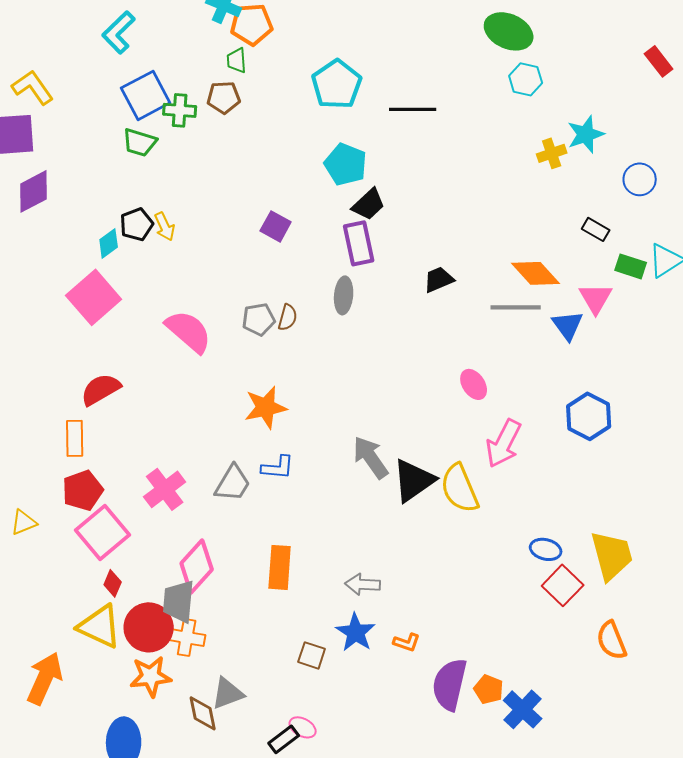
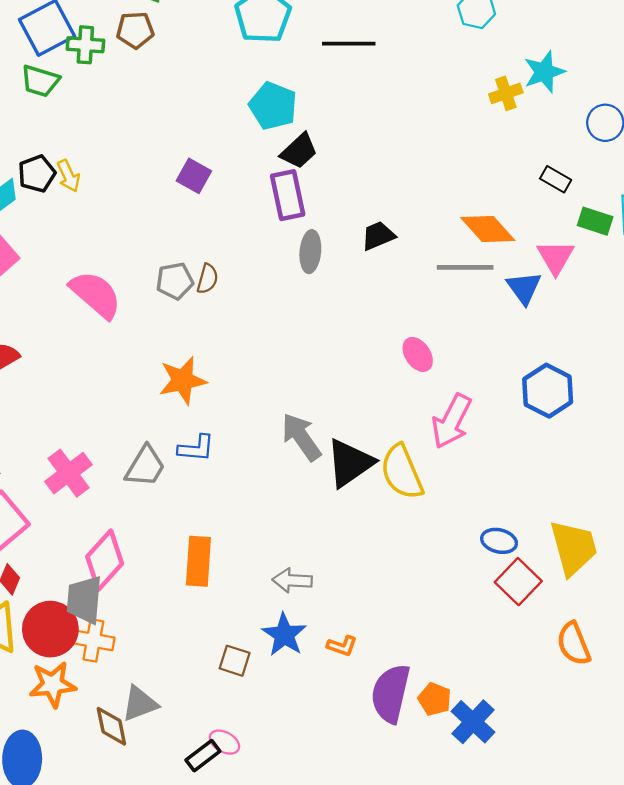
gray ellipse: (344, 295) -> (310, 252), moved

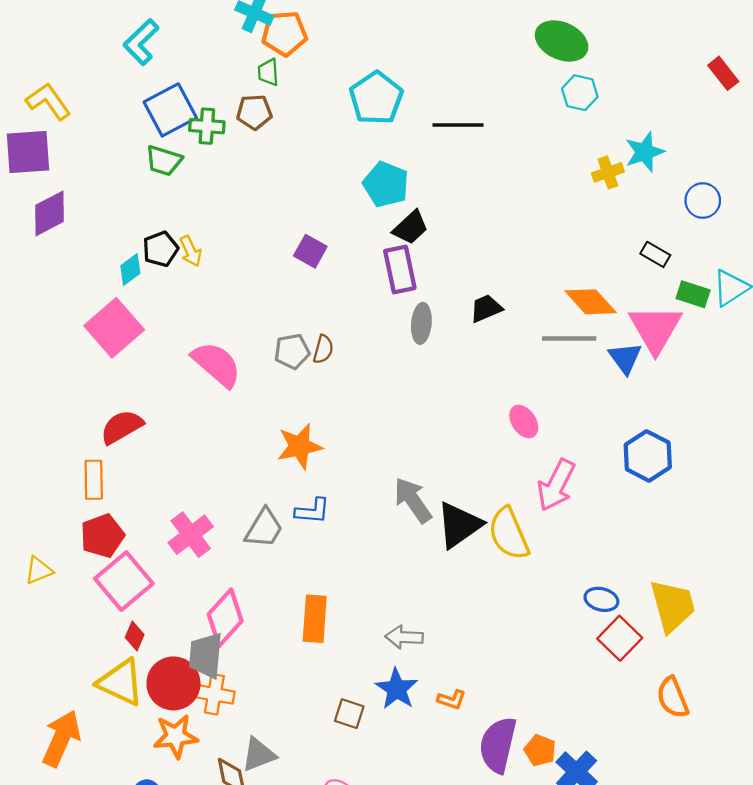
pink triangle: (556, 257) -> (655, 329), size x1.5

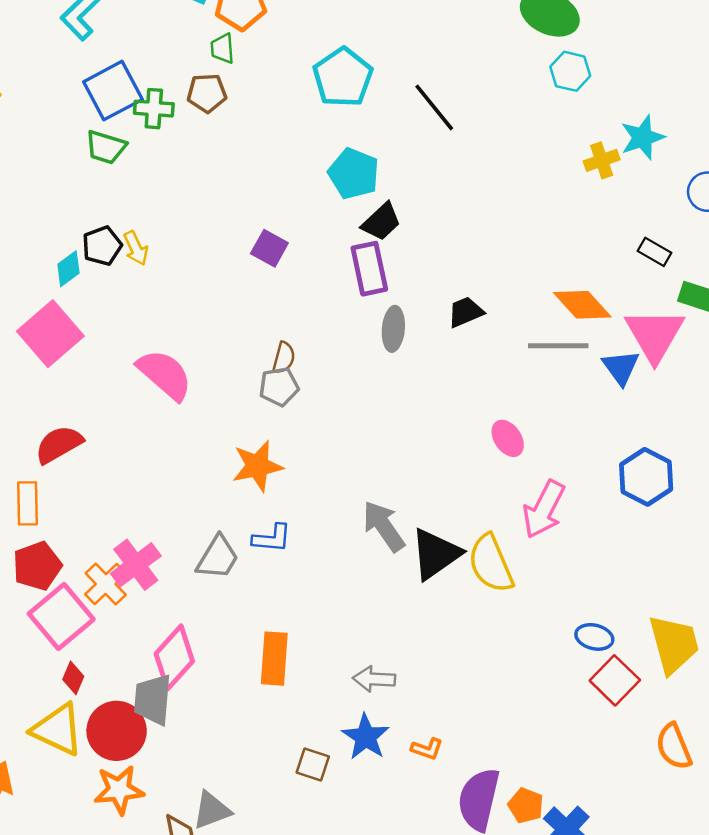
black line: (458, 125) -> (434, 107), turned 51
gray pentagon: (292, 351) -> (279, 387), moved
orange cross: (214, 694) -> (106, 584), moved, turned 36

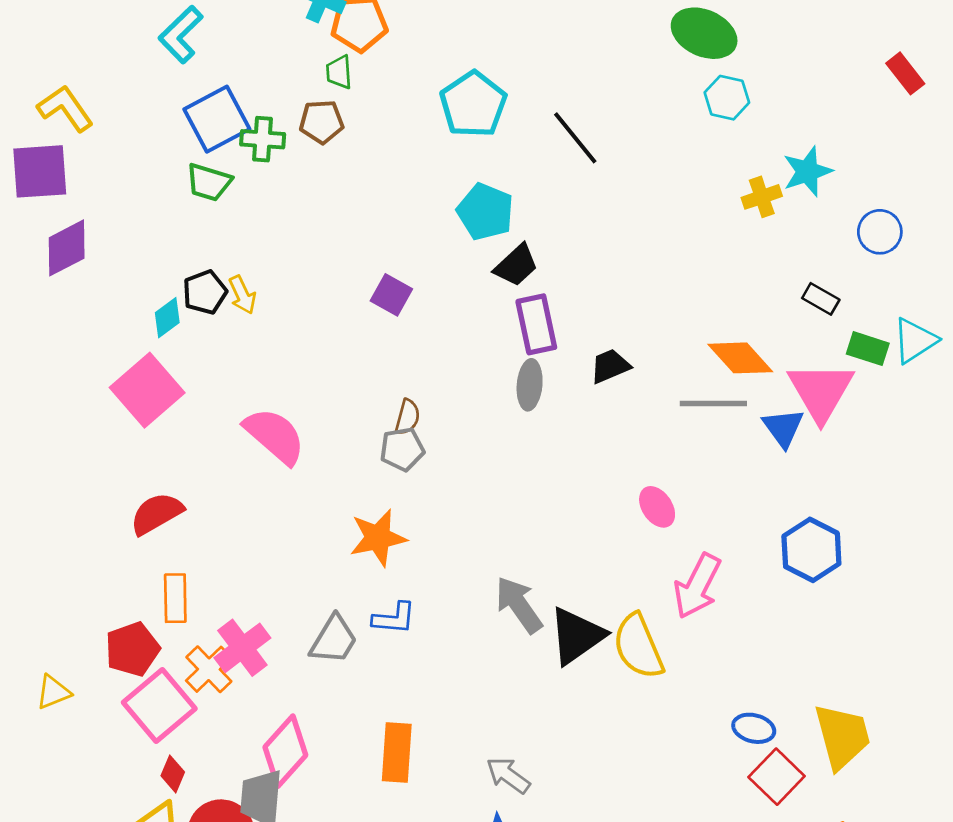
purple rectangle: (369, 269) -> (536, 324), moved
orange rectangle: (27, 503) -> (175, 598), moved
gray arrow: (374, 679) -> (508, 775), turned 33

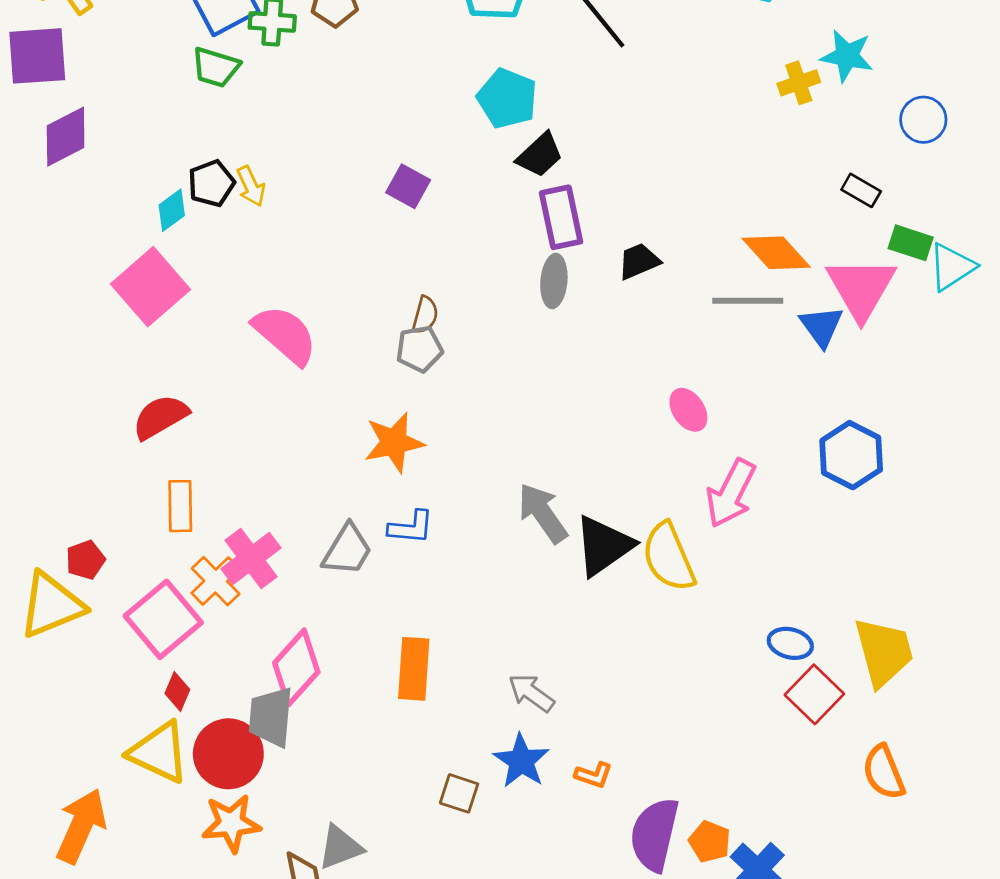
cyan star: (807, 171) -> (847, 56), turned 30
cyan triangle: (915, 340) -> (952, 267), moved
red pentagon: (132, 649) -> (85, 560), moved, size x0.7
yellow triangle: (53, 692) -> (51, 605), size x1.8

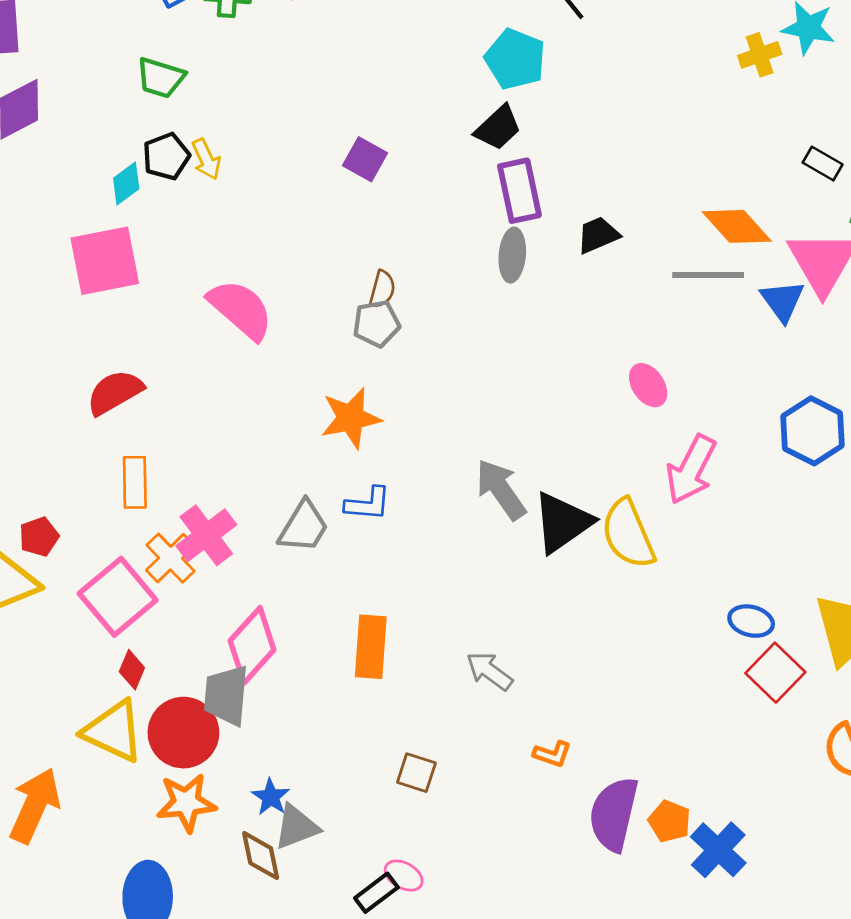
green trapezoid: (216, 67) -> (161, 78), moved
cyan pentagon: (507, 98) -> (515, 59), moved
pink square: (150, 287) -> (105, 261), turned 30
blue star: (521, 761) -> (271, 797), moved, size x0.7

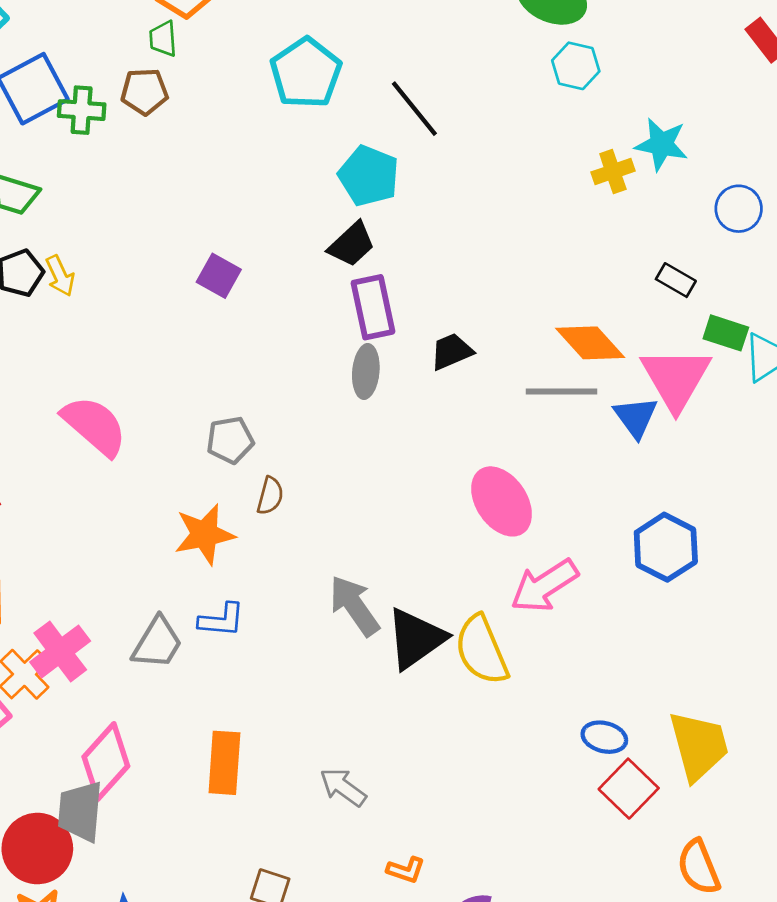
brown semicircle: (382, 289) -> (270, 496), moved
pink ellipse: (648, 385) -> (502, 501), size x1.6
pink arrow: (691, 469) -> (544, 586), turned 30

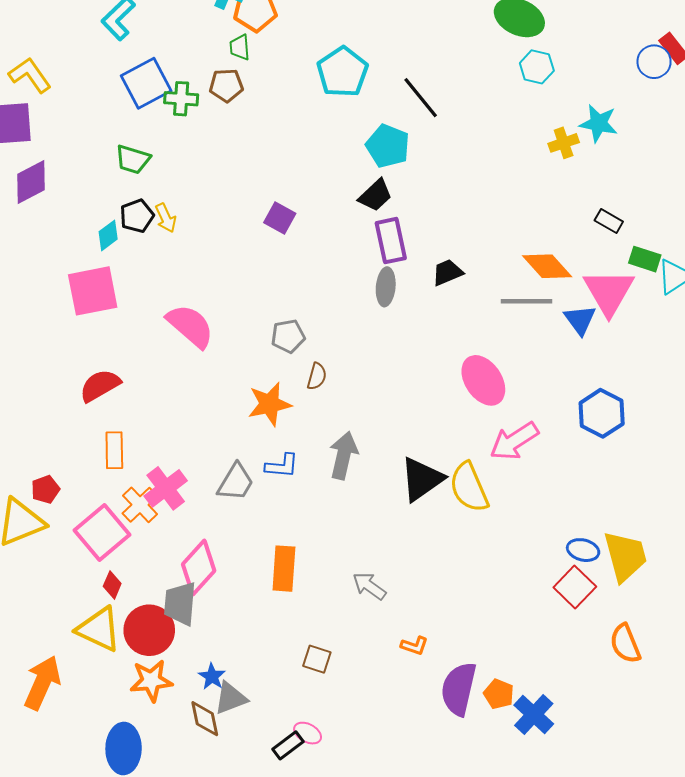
blue circle: (739, 209) -> (654, 62), moved
gray arrow: (354, 606) -> (344, 455), moved, turned 48
blue ellipse: (604, 737) -> (583, 550), moved

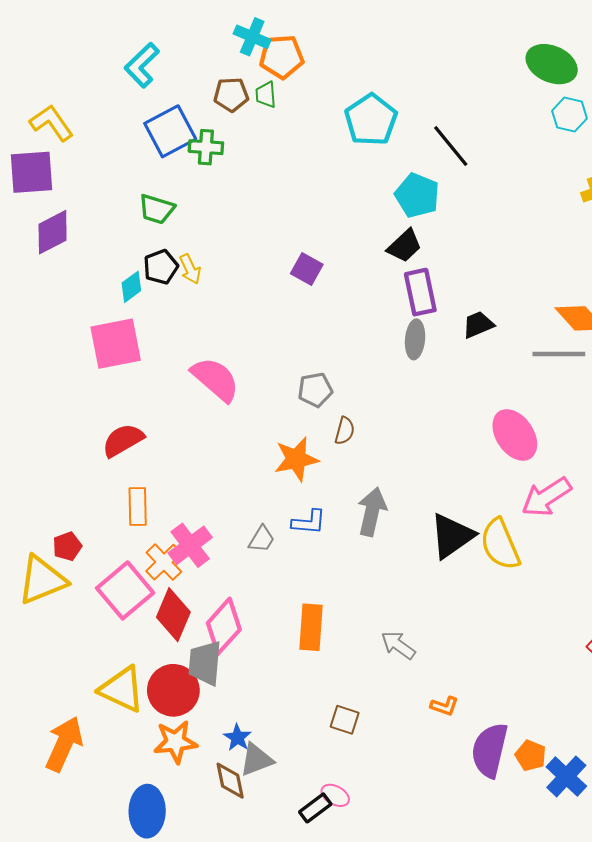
brown pentagon: (226, 85) -> (231, 95), moved
gray trapezoid: (236, 482) -> (262, 539), size x0.7
red diamond: (112, 585) -> (173, 615), moved, size x1.8

